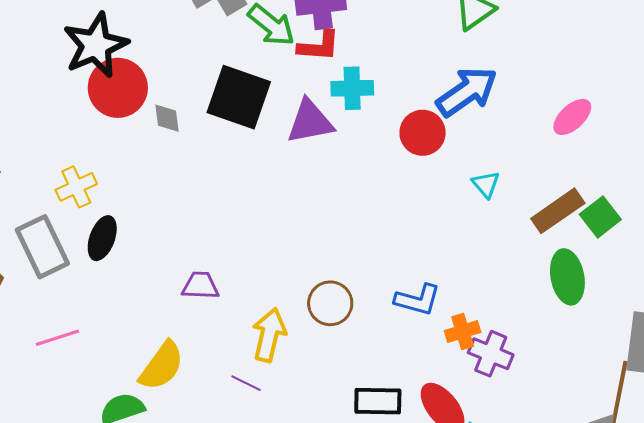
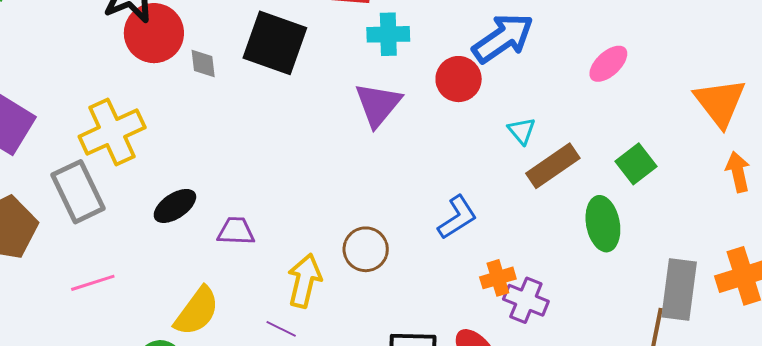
purple triangle: (310, 122) -> (378, 105), moved, turned -40
yellow cross: (76, 187) -> (112, 132), size x1.6
brown rectangle: (558, 211) -> (553, 166), moved
black ellipse: (102, 238) -> (175, 206), moved, turned 36
blue L-shape: (418, 300) -> (457, 217), moved, turned -48

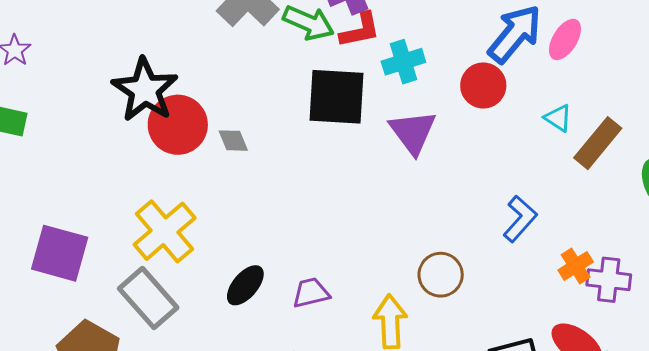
black square: (275, 43) -> (336, 97), moved
pink ellipse: (608, 64) -> (565, 39), moved

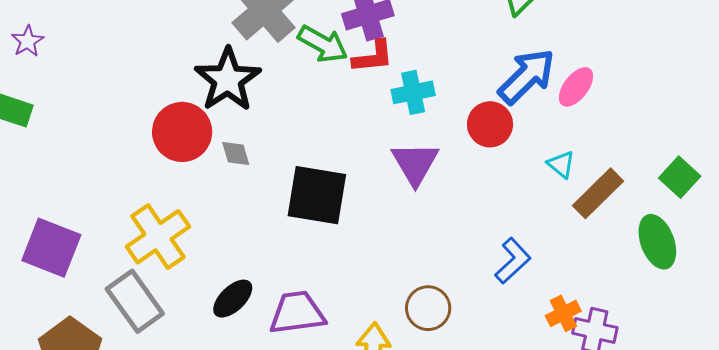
black star: (145, 90) -> (228, 80), moved
black square: (336, 97) -> (317, 195), moved
purple trapezoid: (311, 293) -> (297, 313), size x1.5

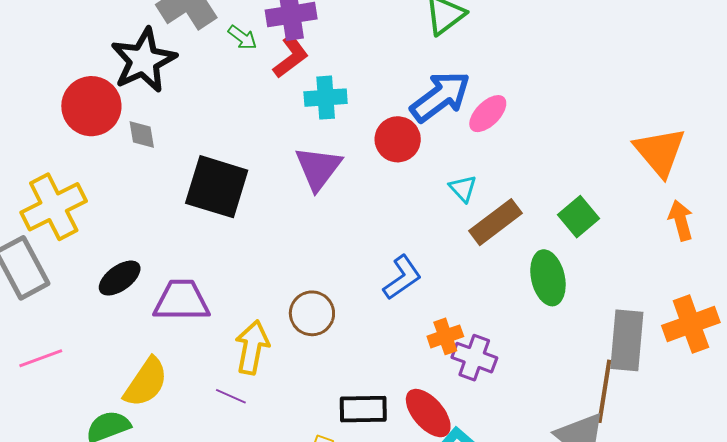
green arrow: (323, 44) -> (242, 38), size x0.6
red L-shape: (373, 57) -> (291, 57), turned -39

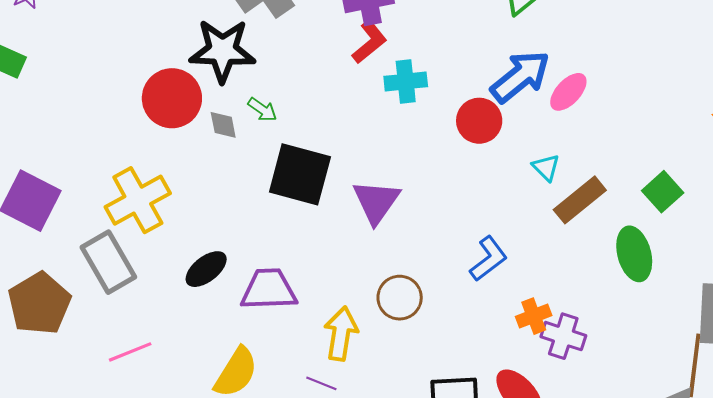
green arrow: (242, 38) -> (262, 110), moved
black star: (144, 60) -> (222, 51), turned 30
purple triangle: (318, 168) -> (376, 202), moved

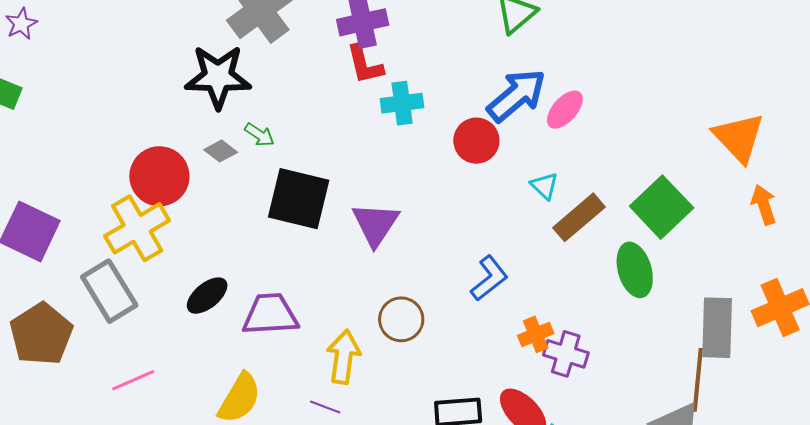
red L-shape: (369, 42) -> (365, 64), turned 117
red circle: (172, 98) -> (159, 176), moved
gray diamond: (223, 125) -> (221, 151), turned -40
green square: (663, 192) -> (662, 207), size x1.5

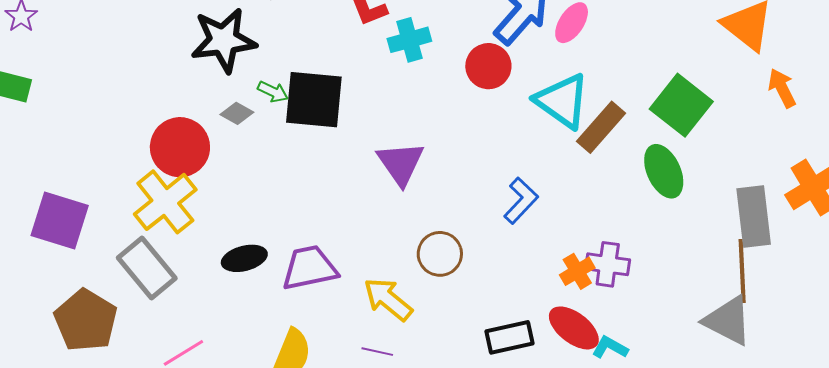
cyan triangle: (544, 186) -> (562, 101), size x2.0
black square: (299, 199) -> (314, 100), moved
black ellipse: (207, 296) -> (244, 258), turned 33
orange cross: (536, 334) -> (577, 271), moved
yellow arrow: (343, 357) -> (388, 299), turned -50

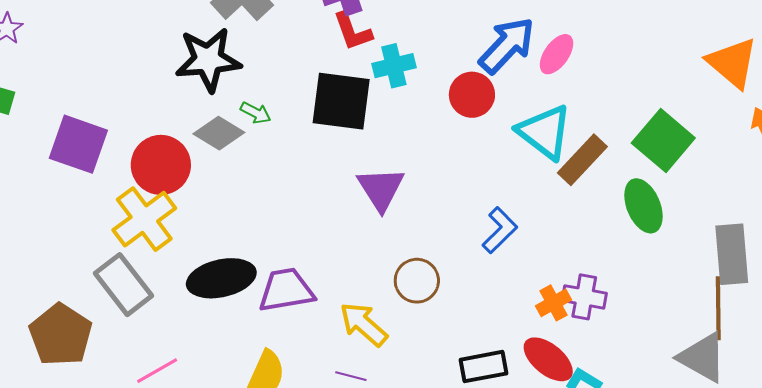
black square: (314, 100) -> (341, 101), moved
gray diamond: (237, 113) -> (219, 133), size x1.5
purple square: (60, 220) -> (78, 144), moved
black ellipse: (244, 258) -> (221, 278), size x1.5

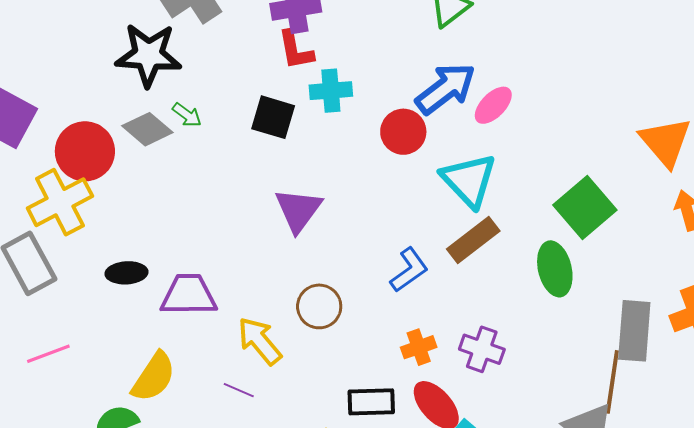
black square: (341, 101) -> (273, 117), size x0.7
brown rectangle: (582, 160) -> (473, 240), moved
black ellipse: (221, 278) -> (126, 273), size x0.6
orange cross: (554, 303) -> (419, 347), moved

